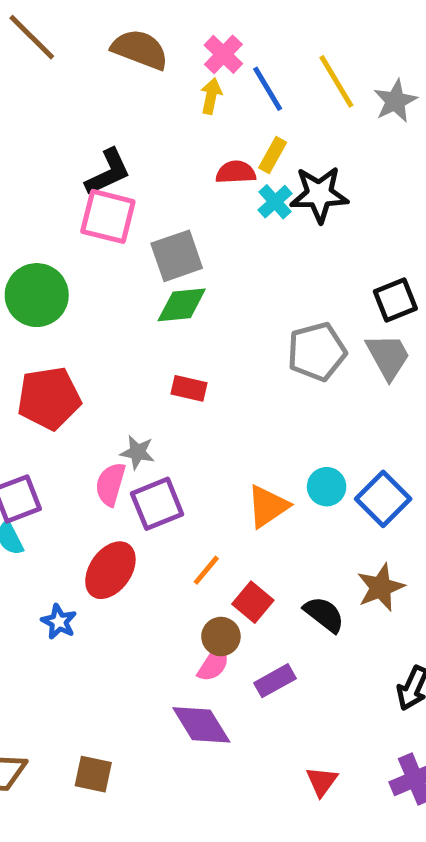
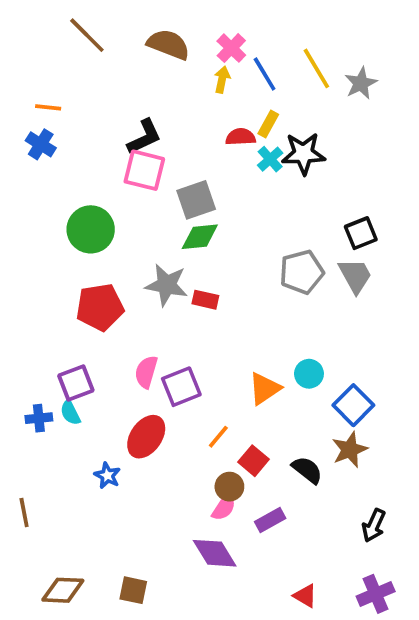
gray star: (137, 452) -> (167, 285), moved, size x1.6
blue square: (383, 499) -> (353, 405), moved
red triangle: (322, 781) -> (305, 596), turned -35

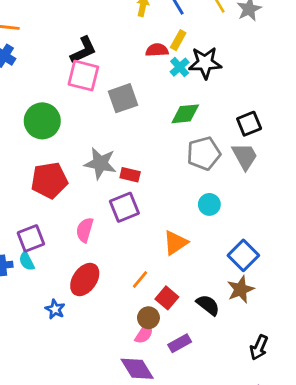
green diamond: (200, 237) -> (185, 114), moved
cyan circle: (309, 374) -> (209, 204), moved
purple square: (181, 387) -> (124, 207), moved

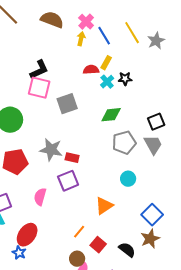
black star: (205, 63) -> (125, 79), size x0.6
red ellipse: (85, 279) -> (27, 235), moved
brown circle: (148, 318) -> (77, 259), moved

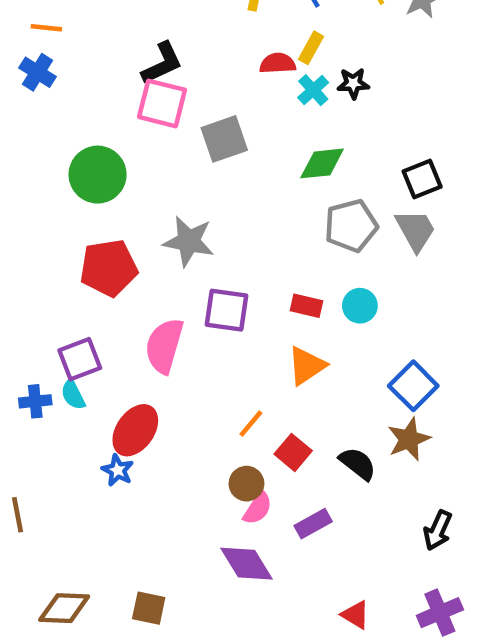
red rectangle: (72, 158) -> (307, 306), moved
purple square: (68, 181) -> (226, 310), turned 30
pink semicircle: (40, 197) -> (164, 346), size x1.4

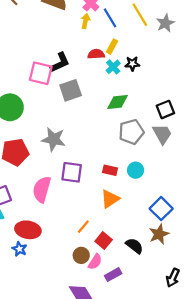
black L-shape: (162, 63) -> (60, 63), moved
red ellipse: (135, 430) -> (28, 230), turned 65
pink semicircle: (258, 508) -> (95, 262), moved

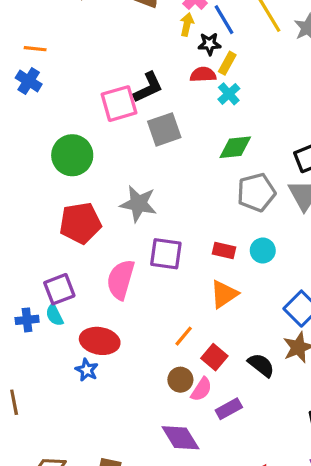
black star: (132, 64) -> (209, 44), moved
pink square: (41, 73) -> (119, 104), turned -30

